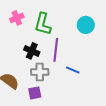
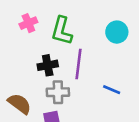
black cross: (32, 51) -> (48, 65), turned -35
blue line: (73, 70) -> (112, 90), moved

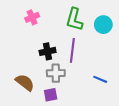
green L-shape: (62, 31) -> (74, 19), moved
blue line: (112, 90) -> (100, 79), moved

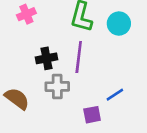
blue line: (100, 79) -> (115, 95), turned -56
purple square: (51, 95) -> (92, 115), moved

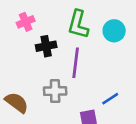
black cross: (47, 58) -> (46, 46), moved

